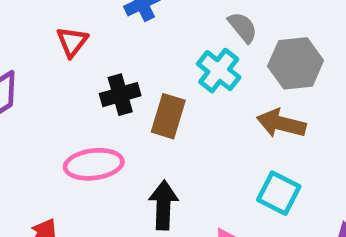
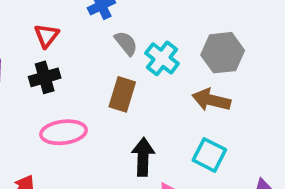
gray semicircle: (243, 27) -> (126, 43), moved
black cross: (120, 95) -> (45, 77), moved
black arrow: (163, 205) -> (143, 157), moved

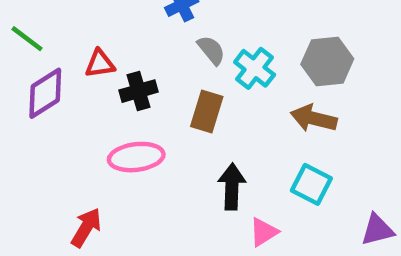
red triangle: (46, 36) -> (100, 64), moved, turned 44
black cross: (45, 77) -> (139, 91), moved

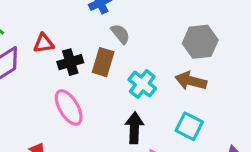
cyan cross: (255, 68) -> (142, 84), moved
brown rectangle: (207, 112) -> (103, 62), moved
pink ellipse: (136, 157) -> (69, 107), turned 66

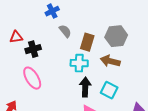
brown rectangle: (103, 62) -> (87, 42), moved
cyan cross: (142, 84) -> (79, 63), turned -36
black arrow: (134, 128) -> (85, 87), moved

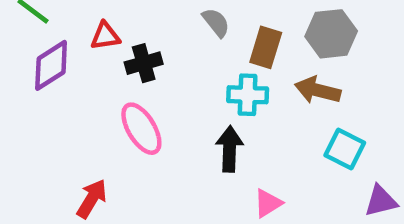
black arrow: (85, 87) -> (230, 149), moved
cyan square: (109, 90) -> (345, 149), moved

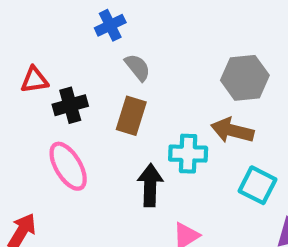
brown rectangle: (266, 47) -> (131, 116), moved
cyan cross: (248, 95) -> (188, 154), moved

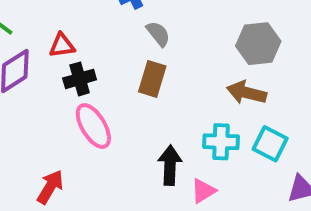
black cross: (70, 105) -> (80, 79), moved
cyan cross: (188, 154) -> (221, 142), moved
black arrow: (150, 185) -> (170, 165), moved

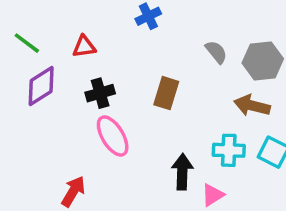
gray semicircle: (158, 34) -> (216, 52), moved
red triangle: (62, 46) -> (84, 47), moved

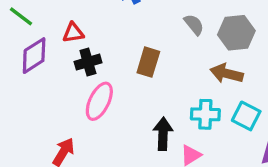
red triangle: (84, 47) -> (73, 33), moved
pink ellipse: (113, 136) -> (99, 101), turned 57

